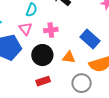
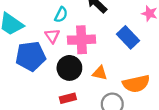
pink cross: (51, 30) -> (81, 40), size x1.6
blue rectangle: (90, 39) -> (128, 37), moved

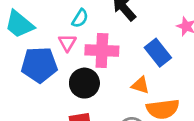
orange triangle: (100, 73) -> (140, 85), moved

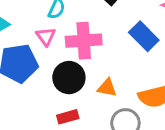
orange triangle: (140, 85) -> (107, 88), moved

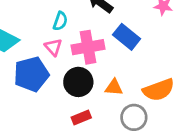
blue rectangle: (144, 36) -> (127, 37), moved

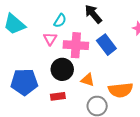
blue pentagon: (31, 74) -> (24, 82), moved

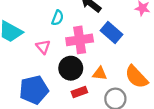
pink triangle: (50, 39) -> (43, 47), moved
orange semicircle: (121, 90) -> (136, 77), turned 65
red rectangle: (58, 96) -> (79, 92), moved

